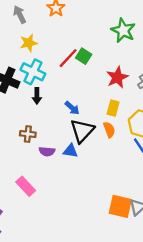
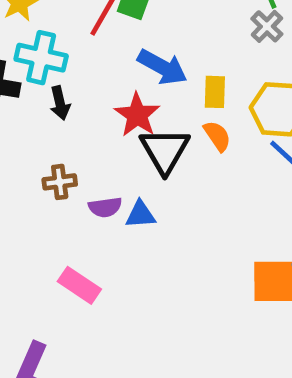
red star: (117, 77) -> (137, 115), moved
blue arrow: (72, 108) -> (162, 67), moved, size x1.5
blue triangle: (70, 151) -> (140, 215), moved

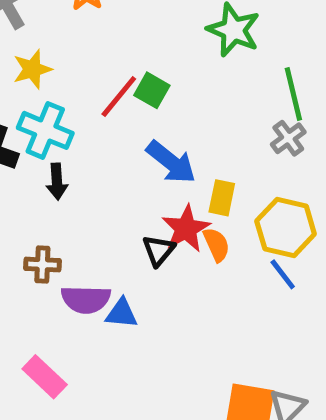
red star: (137, 115) -> (186, 229), moved
black triangle: (165, 151) -> (159, 250), size x0.6
purple semicircle: (105, 207) -> (86, 299), size x1.4

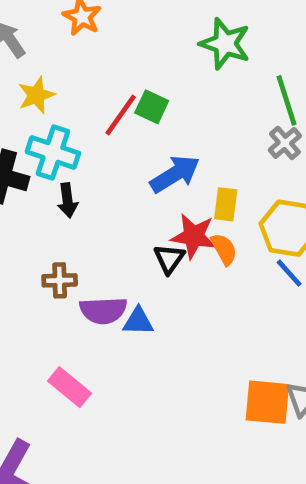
blue arrow: (171, 162) -> (175, 174), turned -66
red star: (186, 229) -> (194, 236), turned -30

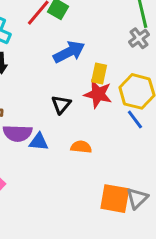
red star: (194, 236) -> (98, 94), moved
orange semicircle: (224, 249) -> (81, 147), moved, turned -60

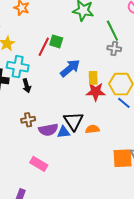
gray cross: (139, 38) -> (114, 49), turned -32
black triangle: (61, 104) -> (74, 121), moved, size x1.5

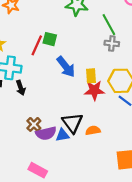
blue arrow: (70, 68) -> (66, 67), turned 95
brown cross: (28, 120) -> (34, 124), moved, turned -32

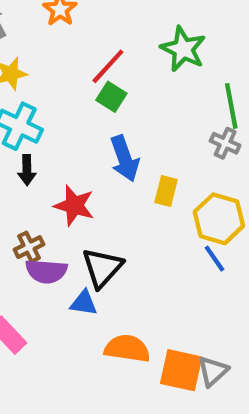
red line: (37, 45) -> (108, 66), moved
red star: (94, 90) -> (74, 206), moved
orange semicircle: (93, 130) -> (127, 348), moved, size x1.5
blue triangle: (62, 135) -> (84, 303), moved

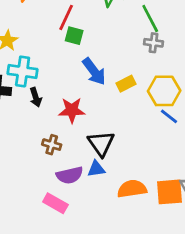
yellow rectangle: (166, 191) -> (126, 84), turned 66
brown cross: (29, 247) -> (52, 145), turned -30
purple semicircle: (46, 271) -> (70, 175), moved

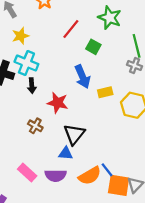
green square: (74, 36) -> (93, 47), moved
blue line: (169, 116) -> (107, 170), moved
purple semicircle: (70, 175) -> (56, 175), moved
orange semicircle: (132, 189) -> (90, 176), turned 145

